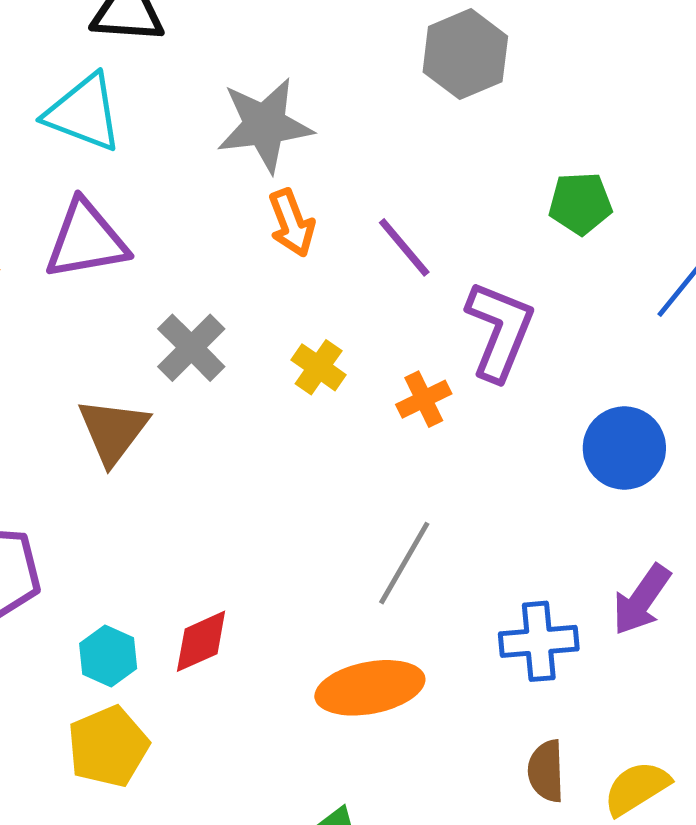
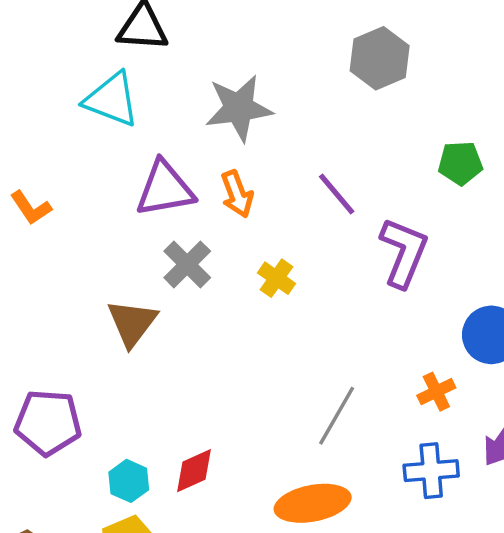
orange arrow: (292, 223) -> (237, 194), moved
purple triangle: (86, 240) -> (165, 189), moved
orange cross: (424, 399) -> (436, 392), moved

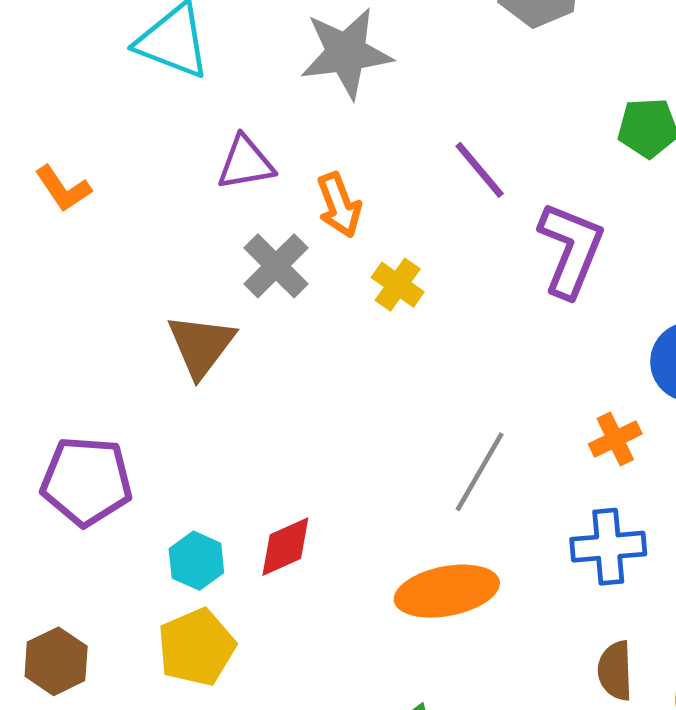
purple triangle: (165, 189) -> (246, 163), size x0.7
orange arrow: (237, 194) -> (339, 205), moved

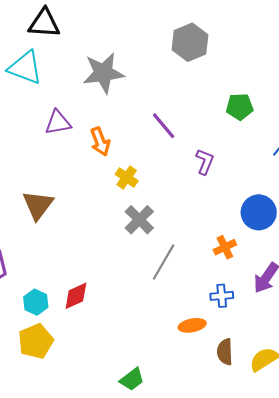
purple L-shape: (571, 249) -> (205, 162), size x0.6
gray cross: (276, 266) -> (139, 220), moved
blue cross: (608, 547) -> (222, 296), size x0.7
orange ellipse: (447, 591) -> (192, 325), moved, size x0.6

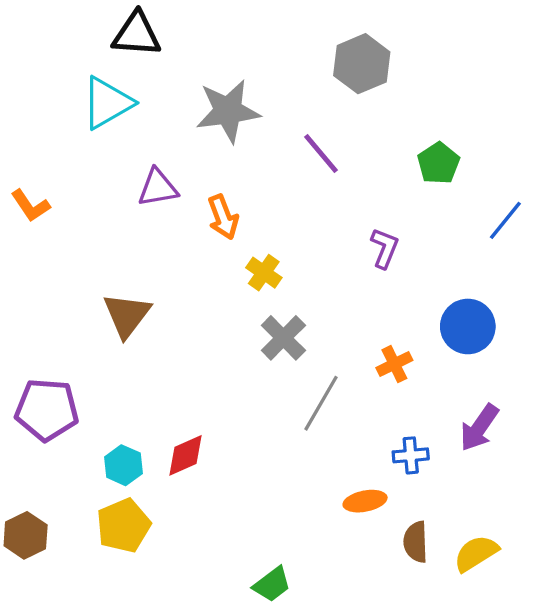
cyan triangle: (25, 68) -> (107, 103), turned -51
green pentagon: (240, 107) -> (438, 163), turned -30
purple line: (164, 126) -> (321, 153), moved
orange cross: (225, 247) -> (394, 364), moved

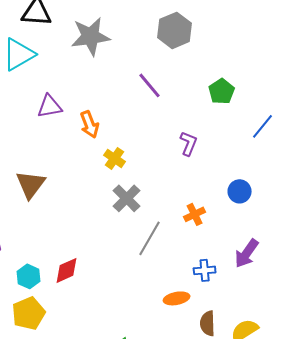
gray star: (228, 111) -> (91, 36), moved
blue circle: (468, 326) -> (240, 191), size x0.7

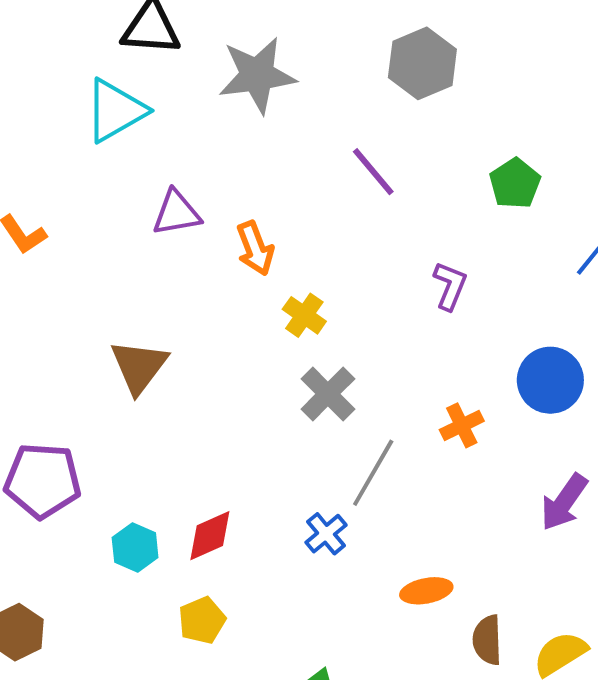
blue circle: (240, 191) -> (550, 380), size x1.4
blue cross: (205, 270) -> (326, 534), moved, turned -35
yellow pentagon: (29, 313) -> (202, 620), moved, size x0.7

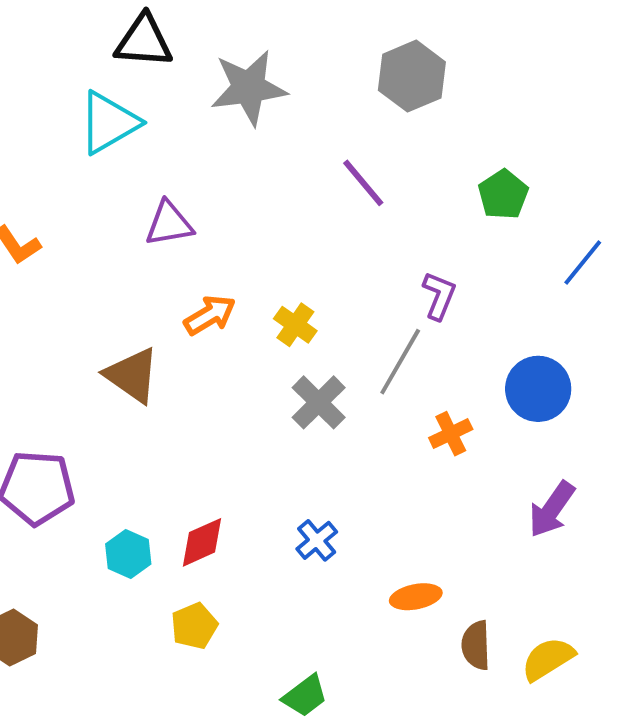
orange arrow: (255, 248) -> (210, 315), moved, turned -100
brown triangle: (139, 366) -> (132, 375), turned -32
gray line: (373, 473) -> (400, 362), moved

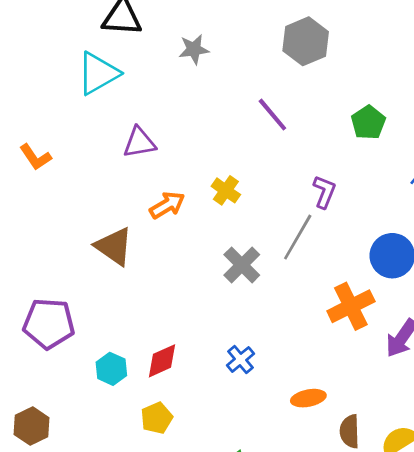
gray star: (249, 88) -> (194, 49), size x0.6
yellow cross: (295, 325) -> (226, 190), moved
orange cross: (451, 434) -> (351, 306), moved, size x1.6

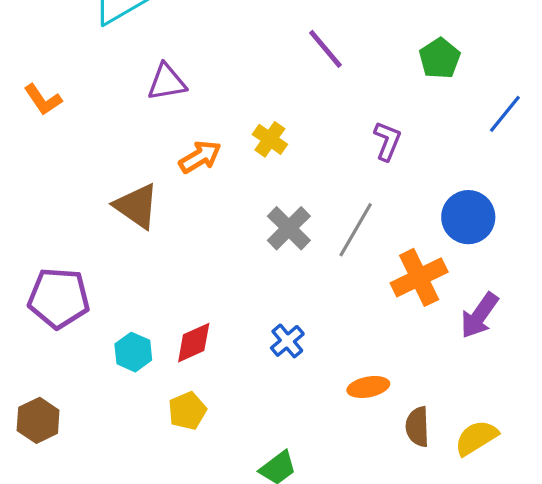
gray line: (298, 237) -> (356, 230), moved

